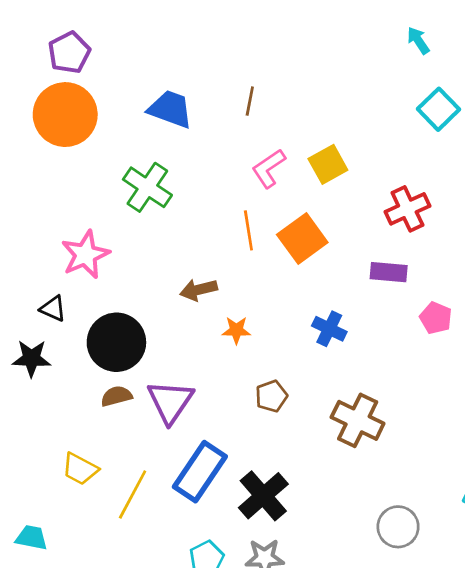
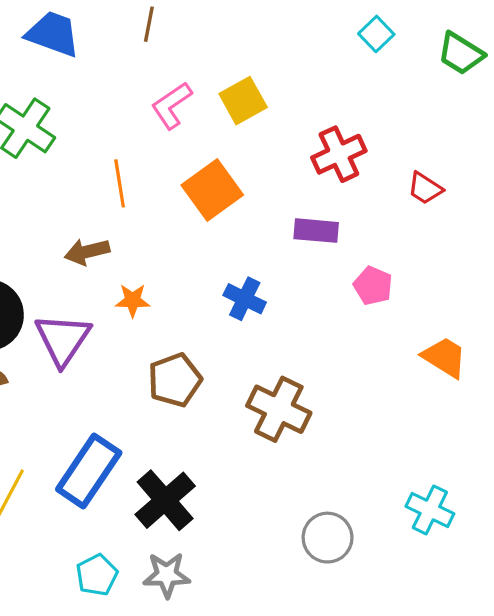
cyan square: (438, 109) -> (376, 34), size x0.7
orange line: (248, 230) -> (120, 183), moved
brown pentagon: (271, 396) -> (175, 380), size x1.4
purple triangle: (170, 402) -> (63, 339), moved

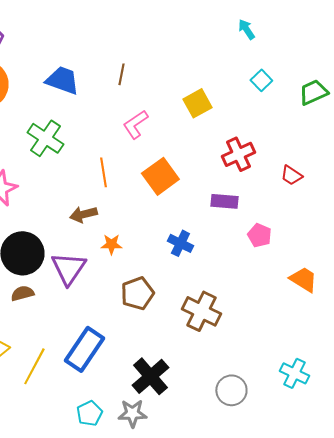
green trapezoid: (461, 53) -> (313, 92), turned 124
yellow square: (243, 101) -> (197, 103), moved
black cross: (165, 500) -> (150, 376), moved

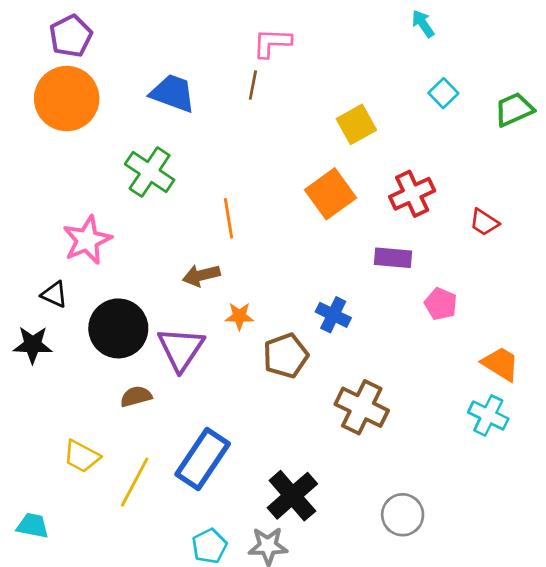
pink L-shape: (135, 124) -> (272, 43), moved, turned 36
orange square: (160, 176) -> (331, 194), moved
brown semicircle: (22, 293) -> (136, 396), moved
brown pentagon: (137, 293) -> (286, 356), moved
cyan cross: (294, 373) -> (488, 415), moved

